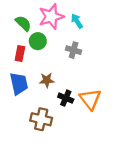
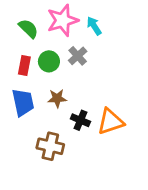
green circle: (38, 41) -> (49, 61), moved
gray cross: (74, 50) -> (78, 56), moved, turned 32
orange triangle: (90, 99) -> (111, 122), turned 50

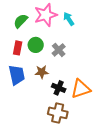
green semicircle: (28, 29) -> (21, 21), turned -91
gray cross: (78, 56) -> (59, 50), moved
brown cross: (50, 146) -> (58, 113), moved

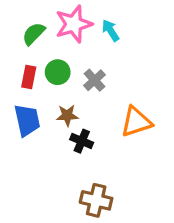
black cross: (59, 88) -> (82, 141), moved
orange triangle: (81, 89) -> (136, 122), moved
brown cross: (58, 113) -> (96, 200), moved

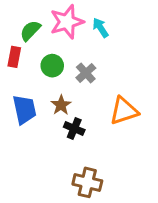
red rectangle: (29, 77) -> (14, 57), moved
brown star: (67, 115) -> (61, 105), turned -30

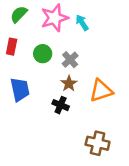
green semicircle: (30, 31) -> (19, 14), moved
brown star: (61, 105) -> (69, 84), moved
brown cross: (87, 182) -> (98, 143), moved

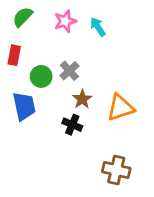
pink star: (55, 18) -> (65, 21), size x0.7
green circle: (43, 54) -> (41, 76), moved
gray cross: (70, 60) -> (69, 71), moved

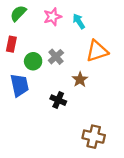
brown star: (82, 99) -> (80, 80), moved
orange triangle: (120, 108) -> (97, 51), moved

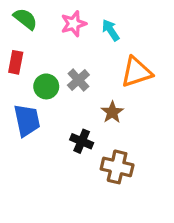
green semicircle: (18, 13) -> (25, 19), turned 84
brown cross: (94, 137) -> (117, 167), moved

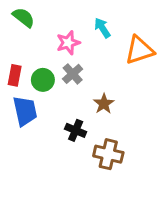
pink star: (74, 24) -> (68, 43), moved
red rectangle: (16, 62) -> (15, 75), moved
orange triangle: (136, 72) -> (139, 50), moved

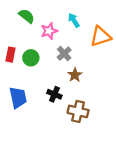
green semicircle: (24, 17) -> (27, 16), moved
gray cross: (73, 74) -> (64, 54), moved
blue trapezoid: (25, 111) -> (18, 97), moved

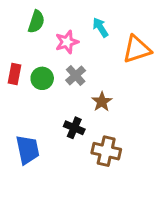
green semicircle: (27, 16) -> (36, 22), turned 70
gray cross: (64, 54) -> (76, 75), moved
blue trapezoid: (18, 97) -> (28, 150), moved

